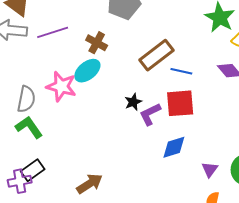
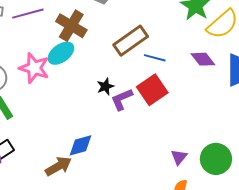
brown cross: (97, 43) -> (71, 26), size x1.4
red square: (180, 103) -> (152, 90), turned -32
blue diamond: (174, 147) -> (80, 145), moved

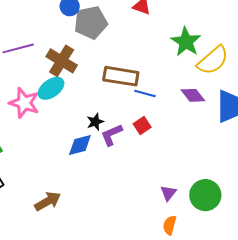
brown rectangle: (131, 41) -> (121, 76), turned 44
red square: (152, 90) -> (142, 125), size x0.6
blue diamond: (80, 145) -> (80, 145), moved

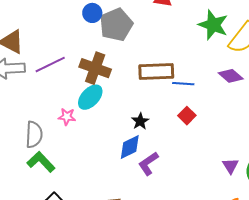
pink star: (24, 103) -> (67, 117), size x0.6
purple L-shape: (112, 135) -> (148, 164), moved
purple triangle: (168, 193) -> (230, 166), moved

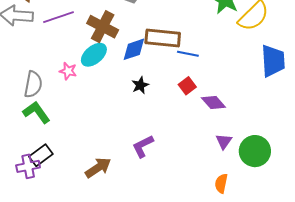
purple diamond: (231, 76) -> (213, 102), moved
blue diamond: (130, 147) -> (134, 49), moved
purple L-shape: (148, 164) -> (143, 146), moved

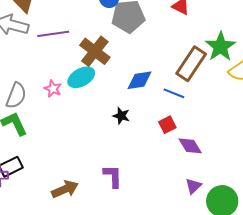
brown rectangle: (163, 38) -> (191, 64), moved, turned -72
blue diamond: (134, 49) -> (140, 80), moved
black star: (140, 85) -> (121, 116), turned 30
purple L-shape: (143, 146) -> (113, 176), turned 105

